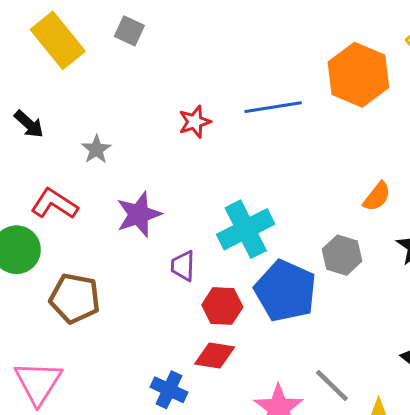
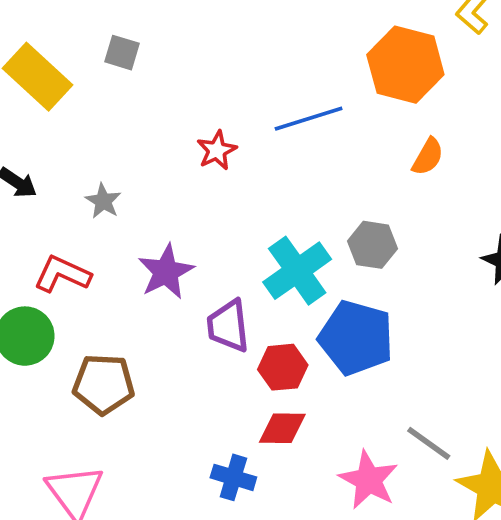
orange semicircle: (377, 197) -> (428, 157), moved
gray hexagon: (342, 255) -> (372, 245), moved
purple trapezoid: (183, 266) -> (228, 326), size x1.4

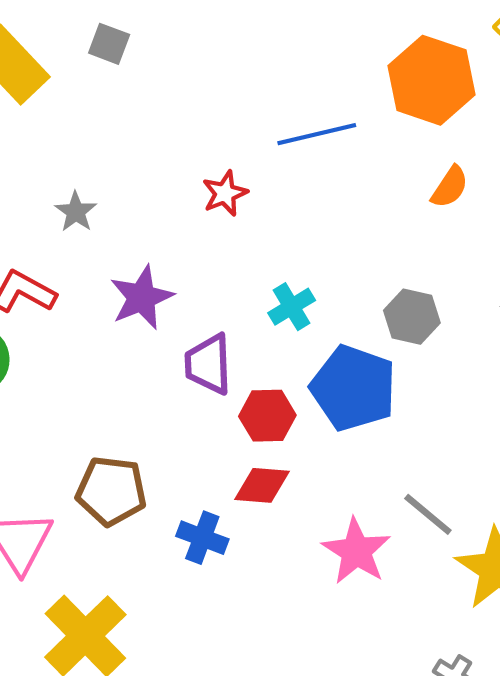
red star: (217, 150) -> (225, 193), moved
gray hexagon: (372, 245) -> (412, 317), moved
cyan cross: (297, 271) -> (292, 307), size x0.6
brown pentagon: (104, 384) -> (111, 491), moved

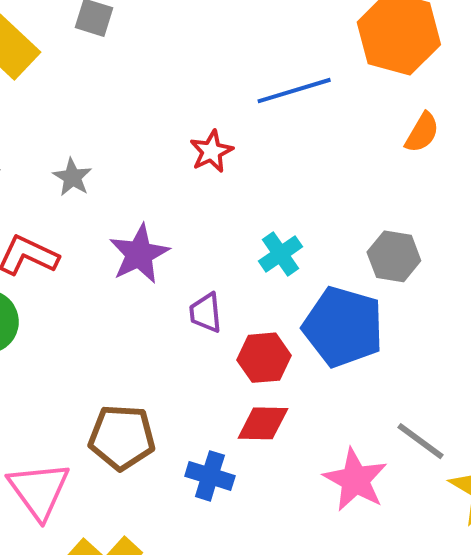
purple trapezoid: (208, 364) -> (206, 313), size x0.7

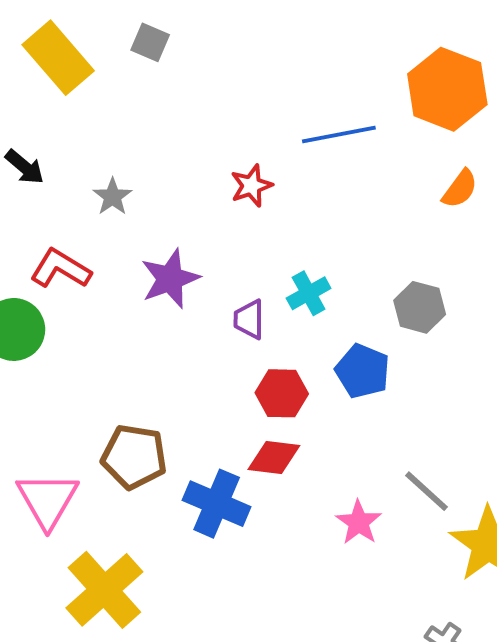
purple trapezoid: (206, 313) -> (249, 319), moved
blue pentagon: (343, 327) -> (363, 371), size x0.7
blue cross: (210, 476) -> (217, 504), size x1.4
pink star: (355, 480) -> (359, 522), size x0.7

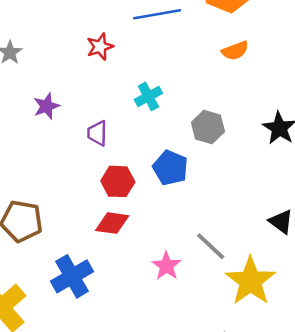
orange semicircle: (460, 189) -> (235, 51), turned 32
purple star: (170, 279) -> (46, 106), size x0.7
cyan cross: (309, 293) -> (148, 96), moved
blue cross: (217, 504) -> (72, 276), moved, turned 36

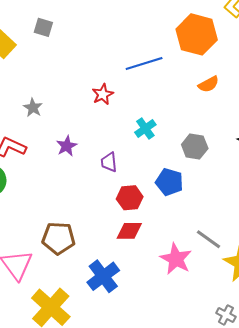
pink star: (166, 266) -> (176, 259), size x1.4

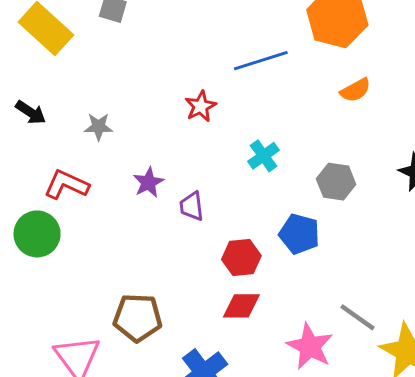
gray star: (33, 108) -> (99, 127), turned -30
purple trapezoid: (109, 162) -> (192, 206), moved

